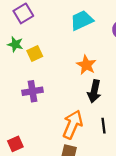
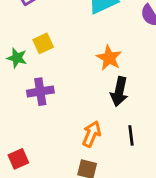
green star: (15, 44) -> (17, 58), moved
orange arrow: (73, 124) -> (92, 134), size x0.7

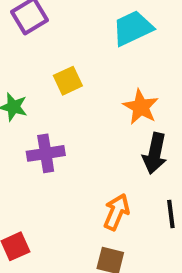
yellow square: (43, 43) -> (68, 81), moved

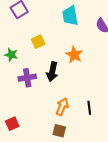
cyan trapezoid: (133, 28) -> (70, 16), turned -75
black arrow: (155, 153) -> (52, 72), moved

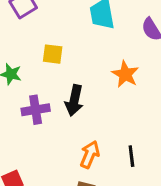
yellow square: (38, 42) -> (53, 54), turned 32
orange star: (74, 55) -> (125, 74), moved

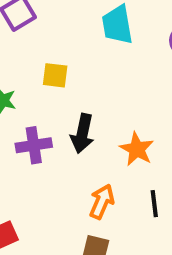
orange star: (125, 74) -> (137, 149), moved

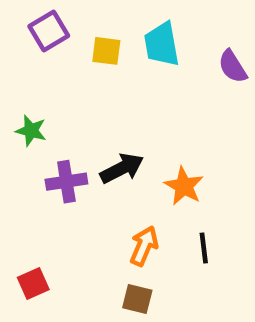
yellow square: (55, 75) -> (106, 51), moved
black arrow: (82, 134) -> (122, 168), turned -129

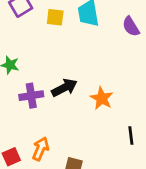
orange arrow: (144, 246) -> (41, 149), moved
black line: (204, 248) -> (131, 135), moved

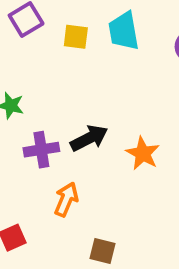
orange arrow: (41, 149) -> (66, 199), moved

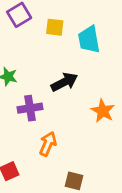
cyan trapezoid: (124, 31) -> (89, 40), moved
black arrow: (89, 138) -> (64, 82), moved

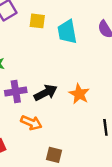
black arrow: (64, 82) -> (46, 93), moved
orange arrow: (48, 144) -> (31, 123), turned 90

